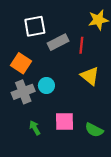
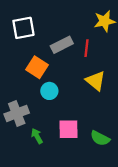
white square: (35, 26) -> (23, 28), moved
orange square: (21, 63) -> (37, 67), moved
gray cross: (23, 92) -> (17, 113), moved

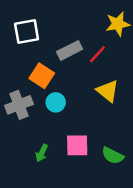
red line: (87, 48) -> (97, 54), turned 36
gray cross: (17, 113) -> (19, 105), moved
green arrow: (37, 136) -> (42, 153), turned -126

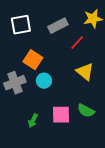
gray rectangle: (70, 50) -> (58, 26), moved
green semicircle: (113, 156) -> (86, 111), moved

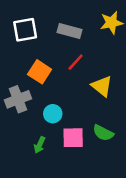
gray rectangle: (58, 26) -> (70, 31), turned 42
red line: (77, 43) -> (76, 62), moved
cyan circle: (44, 81) -> (53, 114), moved

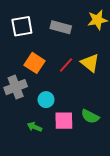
red line: (76, 62) -> (66, 65), moved
yellow triangle: (102, 86) -> (90, 63), moved
green arrow: (40, 145) -> (34, 127), turned 88

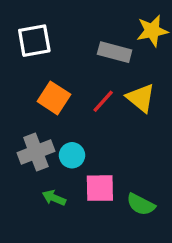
gray rectangle: (61, 27) -> (115, 52), moved
gray cross: (16, 87) -> (36, 152), moved
green semicircle: (90, 116) -> (141, 204), moved

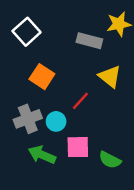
white square: (34, 41) -> (27, 32), turned -32
red line: (103, 101) -> (80, 101), moved
green arrow: (54, 198) -> (42, 155), size x1.5

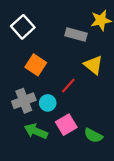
pink square: (78, 147) -> (66, 125), turned -30

